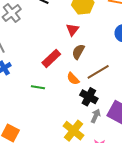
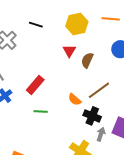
brown semicircle: (78, 52) -> (87, 60), moved
red rectangle: (51, 58) -> (35, 85), moved

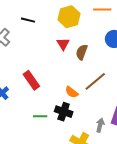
red rectangle: (35, 85) -> (31, 80), turned -72
green line: (41, 112) -> (40, 116), moved
black cross: (92, 116) -> (64, 112), moved

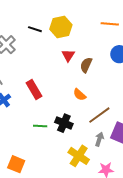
yellow hexagon: (69, 17) -> (61, 27), moved
brown line: (95, 81) -> (99, 115), moved
orange semicircle: (72, 92) -> (80, 95), moved

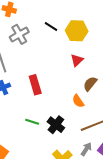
brown semicircle: (86, 65) -> (90, 84), moved

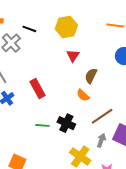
black line: (51, 27) -> (29, 29), moved

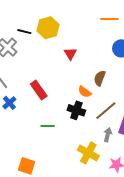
yellow hexagon: (66, 27) -> (48, 28), moved
brown semicircle: (91, 76) -> (100, 78), moved
black cross: (66, 123) -> (76, 110), moved

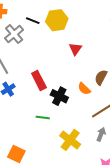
black cross: (76, 110) -> (59, 96), moved
yellow cross: (88, 153) -> (70, 140), moved

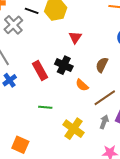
orange semicircle: (84, 89) -> (82, 85), moved
black cross: (59, 96) -> (64, 65), moved

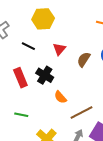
black line: (32, 11) -> (28, 46), moved
brown semicircle: (102, 65) -> (84, 60), moved

